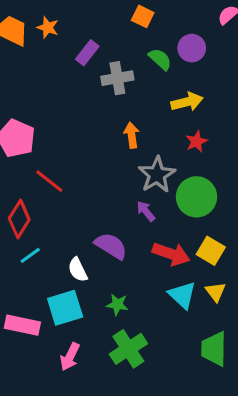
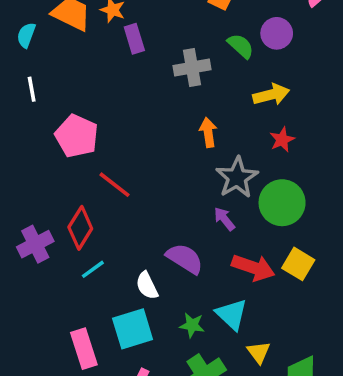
purple rectangle: (87, 53) -> (134, 39), moved, turned -55
yellow triangle: (215, 292) -> (259, 352), moved
cyan triangle: (182, 295) -> (232, 314), moved
pink rectangle: (22, 325) -> (84, 349), turned 60

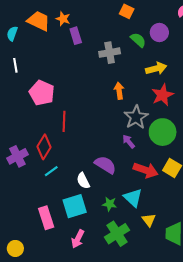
red star: (282, 140) -> (163, 95), size x1.5
red line: (114, 185) -> (64, 121), turned 54

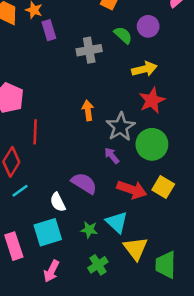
orange arrow: (119, 91) -> (88, 110), moved
yellow triangle: (149, 220) -> (136, 249), size x1.5
green cross: (117, 234) -> (98, 265), size x0.7

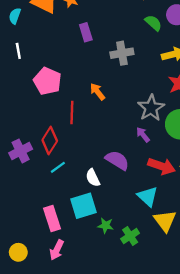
purple rectangle: (49, 30) -> (86, 32), moved
gray cross: (89, 50) -> (122, 53), moved
orange arrow: (88, 110) -> (97, 92), moved, turned -30
green star: (89, 230) -> (106, 226), moved
pink arrow: (51, 271) -> (57, 250), moved

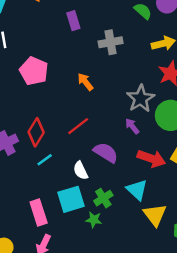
red line: (72, 113) -> (78, 126), moved, turned 50
green cross: (130, 236) -> (103, 198), moved

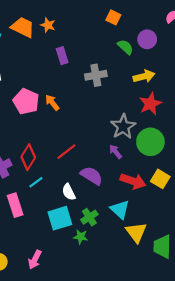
orange arrow: (85, 82) -> (52, 103), moved
pink rectangle: (39, 213) -> (15, 205), moved

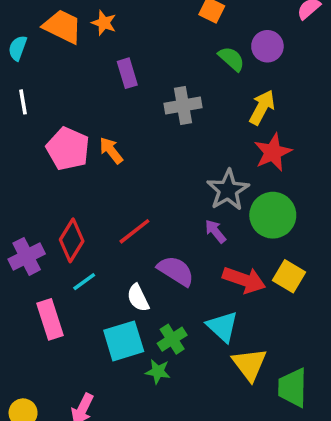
yellow arrow: (144, 76) -> (262, 107), turned -48

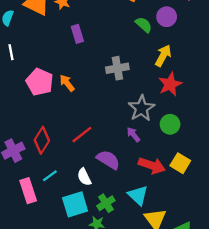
gray cross: (183, 106) -> (117, 68), moved
green circle: (273, 215) -> (170, 124), size x0.7
cyan line: (84, 282) -> (50, 176), moved

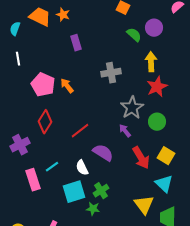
yellow arrow: (163, 56) -> (151, 62), turned -30
red diamond: (42, 140) -> (45, 122), moved
red arrow: (152, 165) -> (141, 158), turned 40
cyan triangle: (138, 195) -> (164, 184), moved

